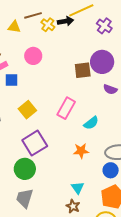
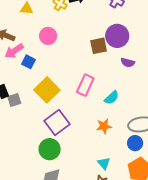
blue square: (12, 80) -> (29, 62), turned 32
yellow square: (27, 110) -> (47, 90), size x1.4

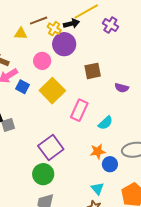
purple circle: (117, 36) -> (64, 44), moved
yellow square: (47, 90) -> (52, 91), moved
blue circle: (135, 143) -> (110, 164), moved

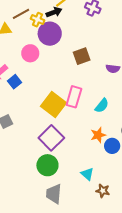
blue square: (23, 87) -> (15, 82), turned 32
yellow square: (52, 91) -> (54, 105), moved
cyan triangle: (97, 188) -> (87, 174), moved

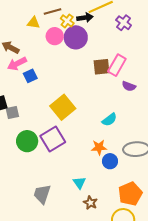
pink circle: (30, 53) -> (55, 36), moved
pink rectangle: (74, 97) -> (117, 65), moved
green circle: (47, 165) -> (27, 141), moved

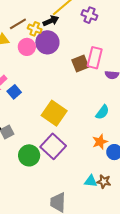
cyan triangle: (79, 183) -> (91, 181), turned -32
brown star: (90, 203) -> (104, 182), moved

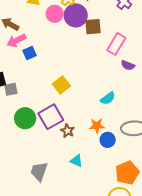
brown square: (80, 64) -> (93, 27), moved
yellow square: (54, 113) -> (61, 85), size x0.7
brown star: (104, 182) -> (68, 131), moved

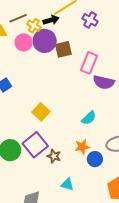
purple semicircle: (128, 65) -> (104, 82), size x1.5

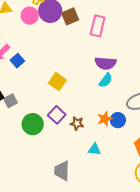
purple semicircle: (104, 82) -> (105, 63), moved
purple square: (35, 145) -> (57, 115), size x0.7
orange star: (82, 147) -> (105, 119), moved

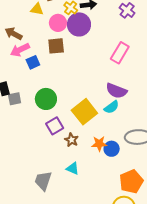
brown square: (70, 16) -> (56, 46), moved
yellow square: (57, 82) -> (84, 112), moved, size x1.4
green circle: (33, 124) -> (46, 99), moved
cyan triangle: (94, 149) -> (73, 168), moved

